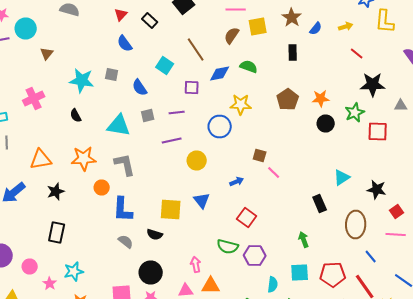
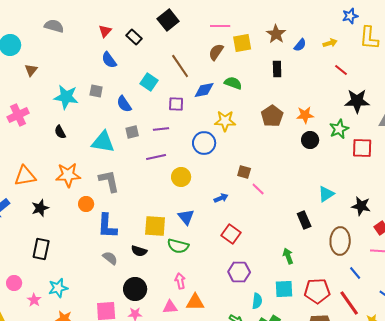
green semicircle: (228, 246) -> (178, 246), moved

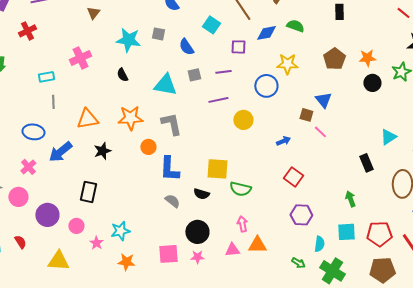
blue triangle: (186, 217) -> (323, 100), moved
black rectangle: (41, 249) -> (88, 192), moved

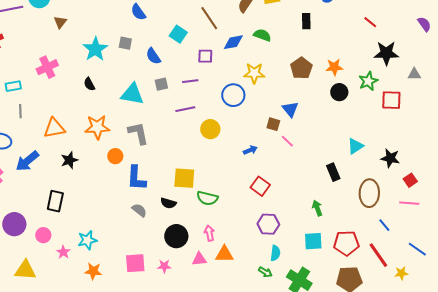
cyan star: (128, 40) -> (95, 49), turned 30
black circle: (197, 232) -> (176, 236), moved
cyan semicircle: (319, 244) -> (275, 253), moved

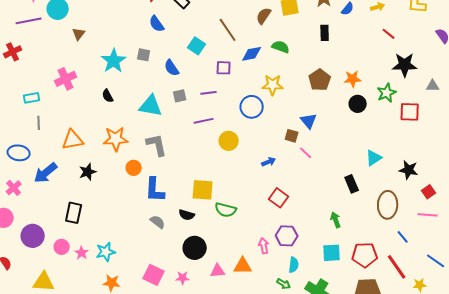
pink arrow: (209, 233) -> (264, 246), moved
pink star: (63, 252) -> (82, 253), moved
pink square: (135, 263) -> (154, 275), turned 30

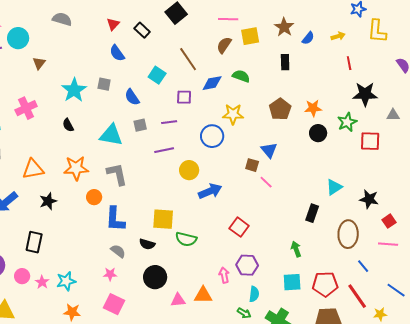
red line: (389, 34) -> (349, 63), turned 40
blue arrow: (269, 162) -> (210, 191), moved, size x1.6
black rectangle: (352, 184) -> (312, 213), turned 42
pink star: (183, 278) -> (110, 274), moved

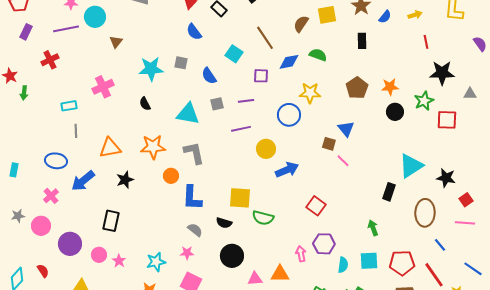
cyan star: (74, 90) -> (151, 69), turned 30
cyan triangle: (334, 187) -> (411, 166), size x1.5
cyan star: (66, 281) -> (156, 262), moved
cyan semicircle: (254, 294) -> (343, 265), moved

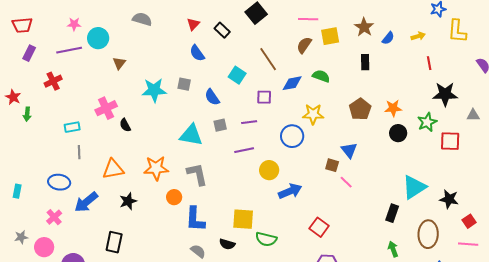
black semicircle: (145, 104) -> (125, 125), moved
green arrow: (373, 228) -> (393, 249), moved

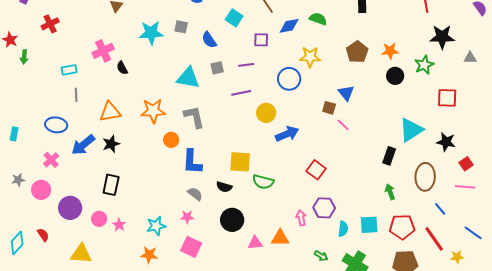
red square: (450, 141) -> (447, 98), moved
black star: (128, 201) -> (111, 144), moved

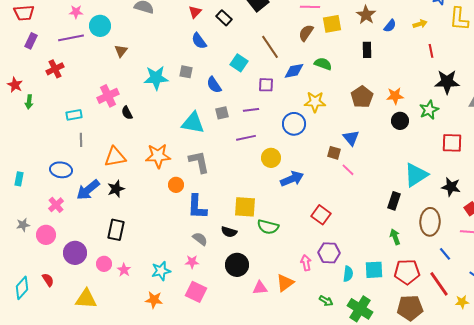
orange triangle: (280, 238) -> (285, 283), turned -36

